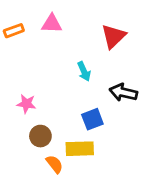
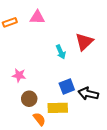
red triangle: (113, 36) -> (84, 42), moved
black arrow: (123, 92) -> (88, 94), moved

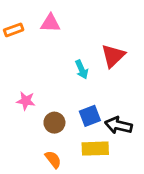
brown circle: (29, 99) -> (54, 123), moved
yellow rectangle: (58, 108) -> (95, 149), moved

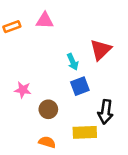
blue square: (90, 116) -> (80, 86), moved
black arrow: (118, 125) -> (105, 112), turned -95
orange semicircle: (53, 159) -> (47, 142), turned -35

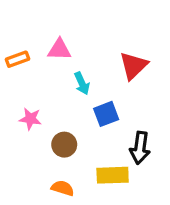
pink triangle: (45, 20) -> (59, 50), moved
orange rectangle: (12, 27) -> (17, 59), moved
cyan arrow: (73, 62) -> (82, 83), moved

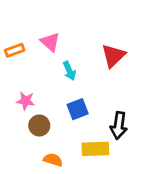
pink triangle: (59, 50) -> (50, 42), turned 40
blue square: (106, 114) -> (78, 109), moved
brown circle: (64, 145) -> (39, 126), moved

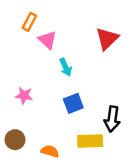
orange rectangle: (15, 50) -> (29, 22), moved, turned -42
red triangle: (113, 56) -> (107, 39), moved
brown circle: (39, 126) -> (15, 140), moved

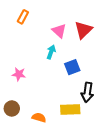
pink triangle: (47, 40) -> (59, 31), moved
cyan arrow: (66, 67) -> (51, 52), turned -136
blue square: (73, 103) -> (72, 67), moved

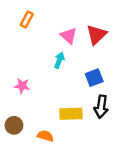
blue square: (72, 67) -> (94, 78), moved
yellow rectangle: (70, 109) -> (71, 114), moved

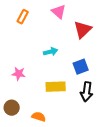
pink triangle: (69, 36) -> (59, 12), moved
cyan arrow: (59, 60) -> (51, 52), turned 56
yellow rectangle: (71, 114) -> (56, 87), moved

